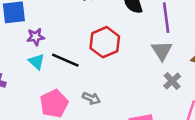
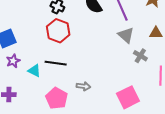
purple star: (36, 37) -> (13, 61), moved
red hexagon: (105, 42) -> (58, 31), moved

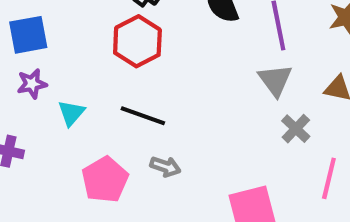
black line: (56, 63) -> (143, 116), moved
cyan triangle: (34, 71) -> (71, 113), turned 32

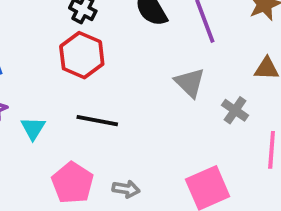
gray triangle: (275, 80) -> (190, 83), moved
gray arrow: (165, 167) -> (126, 189), moved

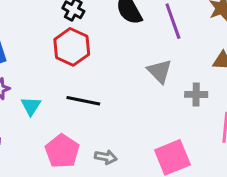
gray cross: (235, 110) -> (196, 94), turned -35

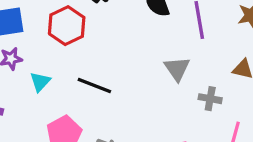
red hexagon: (72, 47) -> (67, 26), moved

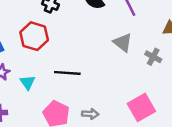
gray cross: (210, 99) -> (153, 57), turned 35

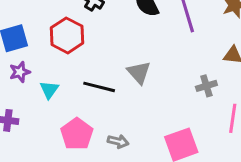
gray triangle: (123, 43) -> (139, 72), moved
gray cross: (153, 57) -> (206, 86), turned 35

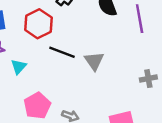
black line: (99, 87) -> (62, 52), moved

